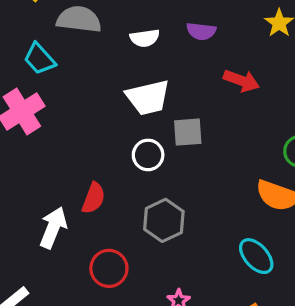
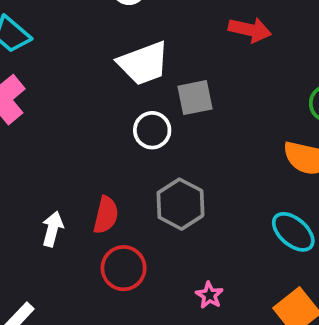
red semicircle: (93, 198) -> (106, 215), moved
white arrow: (53, 228) -> (53, 229), size x0.7

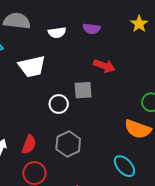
red arrow: (250, 30) -> (104, 66), moved
white trapezoid: (143, 63) -> (32, 66), moved

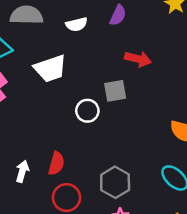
purple semicircle: (92, 29) -> (118, 15), turned -66
gray hexagon: (68, 144) -> (115, 182), moved

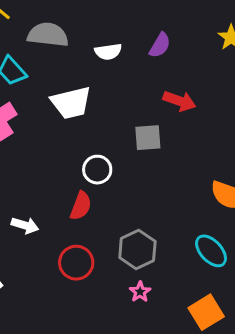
white circle: (87, 111) -> (97, 170), moved
red semicircle: (56, 164) -> (81, 206), moved
white arrow: (22, 171) -> (25, 225), turned 85

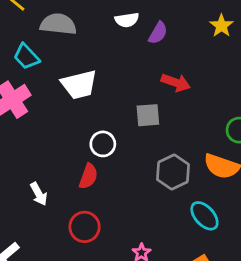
white semicircle: (108, 52) -> (127, 20), moved
white arrow: (25, 225) -> (39, 194), turned 45
gray hexagon: (137, 249) -> (173, 172), moved

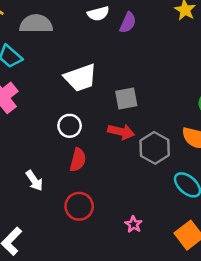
red arrow: (176, 83) -> (121, 132), moved
white trapezoid: (79, 85) -> (80, 78), moved
white circle: (103, 144) -> (70, 126), moved

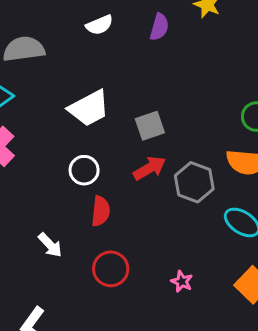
purple semicircle: (128, 23) -> (159, 27), moved
red arrow: (121, 132) -> (150, 168), turned -35

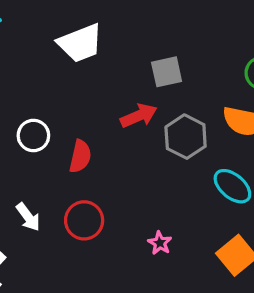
gray square: (150, 126) -> (167, 72), moved
white circle: (84, 170) -> (33, 135), moved
white arrow: (50, 245) -> (28, 217), moved

